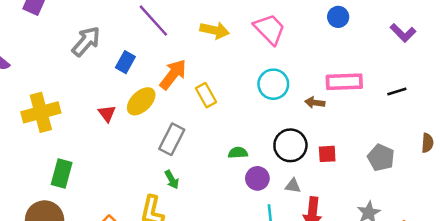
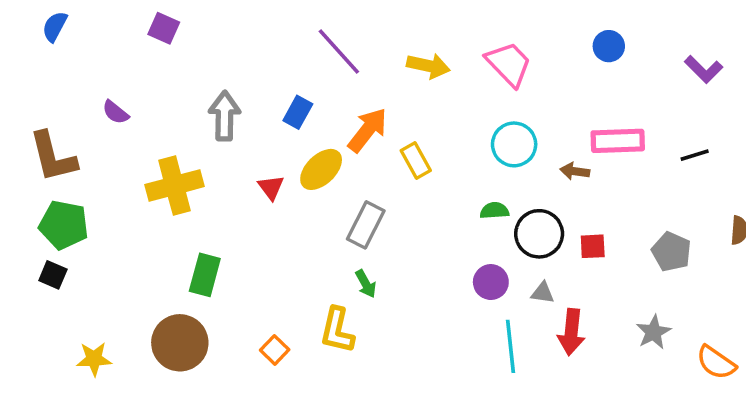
gray arrow: (86, 41) -> (225, 116), moved, turned -40
green semicircle: (238, 153) -> (494, 211), moved

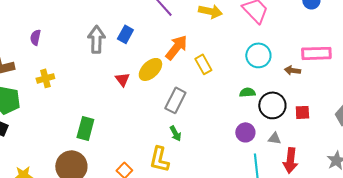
purple semicircle: (115, 112) -> (35, 37), turned 63
blue rectangle: (298, 112) -> (125, 34), moved
yellow cross: (174, 186) -> (45, 78), moved, size x0.6

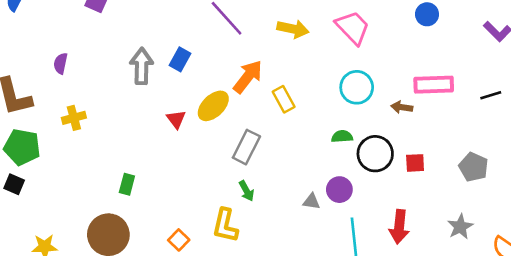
green rectangle: (85, 128) -> (127, 184), size x0.7
gray triangle: (274, 138) -> (312, 201), moved

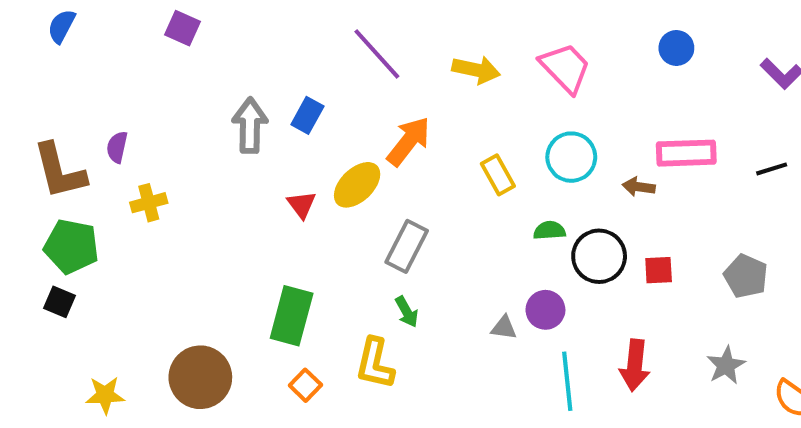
purple semicircle: (61, 63) -> (117, 147), moved
yellow rectangle: (284, 99) -> (498, 175), moved
green rectangle: (127, 184) -> (292, 316), moved, size x1.8

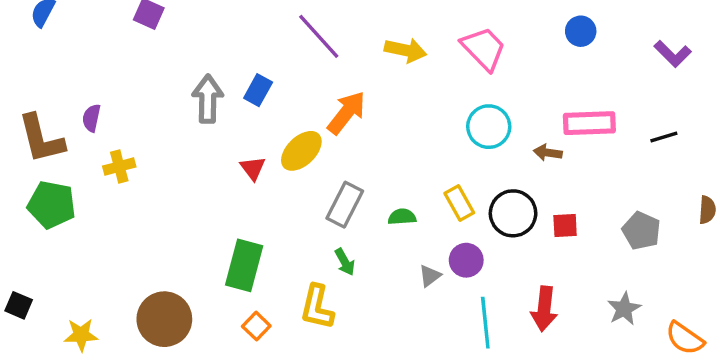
yellow rectangle: (498, 175) -> (459, 203), moved
green semicircle: (549, 230) -> (402, 217), moved
black square: (59, 302) -> (19, 305), moved
gray triangle: (504, 328) -> (430, 276), turned -45

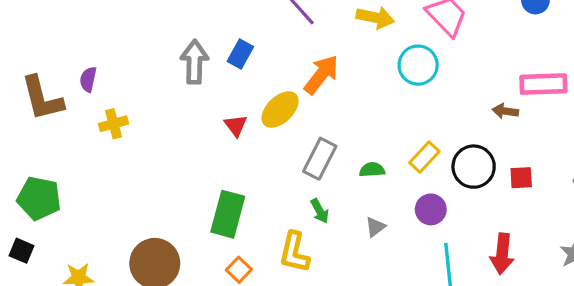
cyan circle: (489, 127) -> (418, 65), moved
yellow rectangle: (459, 203) -> (424, 157), turned 72
green pentagon: (52, 205) -> (39, 198), moved
gray triangle: (430, 276) -> (375, 227), moved

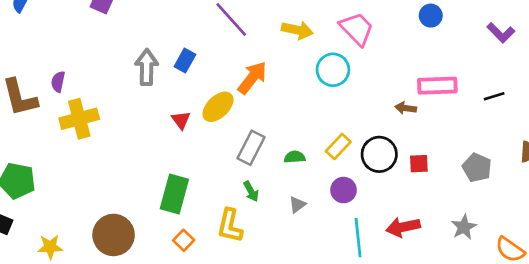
yellow cross: (114, 124) -> (79, 119), size x1.6
red arrow: (502, 254) -> (403, 227), turned 72

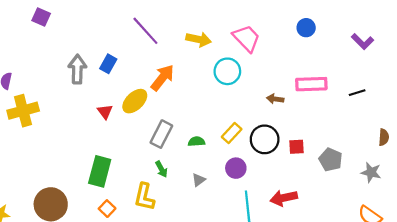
brown arrow: (406, 108) -> (275, 99), moved
gray pentagon: (477, 168) -> (331, 160), moved
gray star: (464, 227) -> (371, 172), moved, turned -30

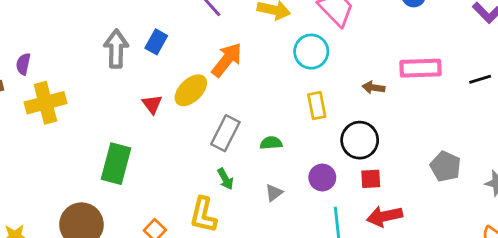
yellow rectangle: (232, 133) -> (317, 106), moved, turned -54
red square: (297, 147) -> (371, 179), moved
green rectangle: (100, 171) -> (116, 164), moved

